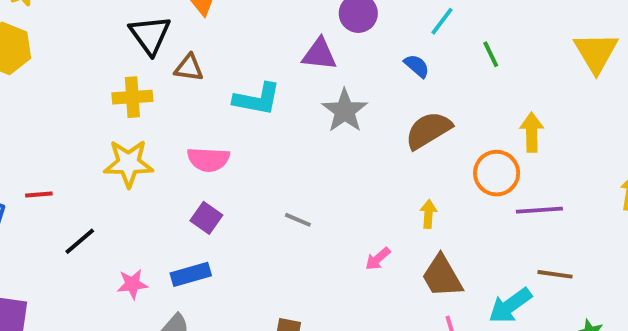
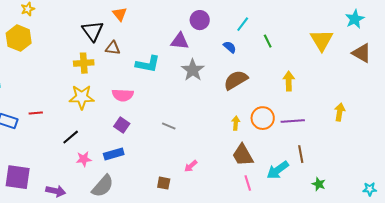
orange circle: (497, 173) -> (263, 118), moved
black line: (80, 241) -> (71, 137), moved
pink arrow: (378, 259) -> (191, 166), moved
brown line: (555, 274) -> (301, 154), turned 72

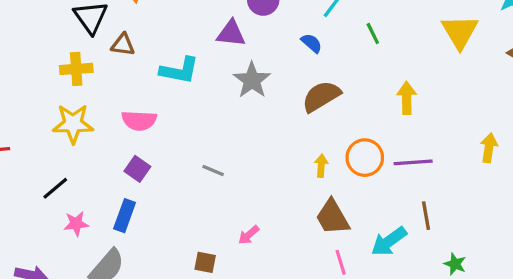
blue rectangle: (114, 154) -> (125, 216), turned -54

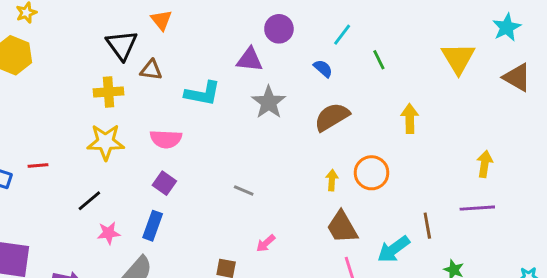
purple line: (413, 162) -> (477, 208), moved
gray line: (213, 170) -> (244, 190), moved

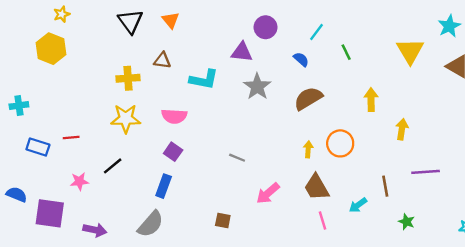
black triangle: (122, 45) -> (130, 21), moved
yellow arrow: (485, 164) -> (402, 129), moved
pink star: (109, 233) -> (79, 181), moved
pink arrow: (266, 243) -> (268, 193), moved, size x1.5
cyan arrow: (394, 249) -> (358, 205), size x0.7

